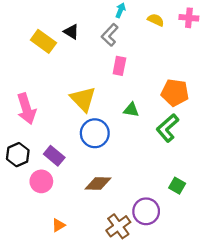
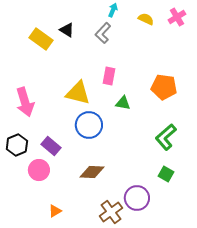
pink cross: (189, 18) -> (177, 17), turned -36
pink rectangle: (119, 66) -> (109, 76), moved
yellow triangle: (83, 99) -> (78, 93), turned -32
green L-shape: (168, 128) -> (166, 137), moved

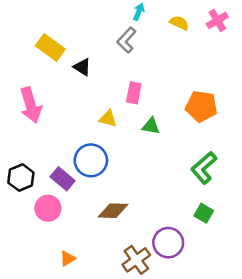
black triangle: (67, 30) -> (82, 67), moved
yellow triangle: (78, 93) -> (108, 119), moved, size x0.6
pink arrow: (25, 102) -> (31, 105), moved
blue circle: (89, 125) -> (91, 160), moved

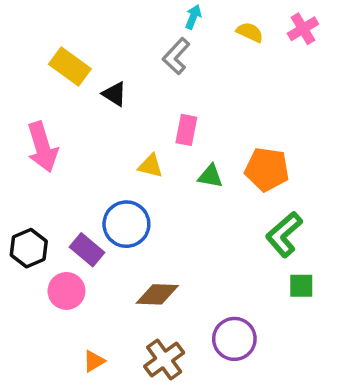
orange pentagon: (201, 106) -> (267, 169), moved
green square: (204, 213) -> (301, 286), moved, turned -30
brown cross: (136, 260) -> (164, 359), moved

